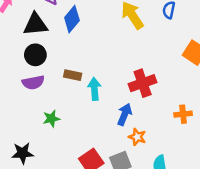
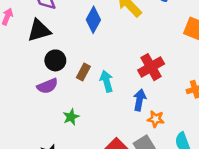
blue diamond: (72, 19) -> (93, 20), moved
black circle: (35, 55) -> (55, 60), moved
brown rectangle: (73, 75) -> (83, 72), turned -63

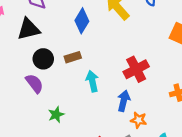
brown rectangle: (83, 72) -> (73, 57), moved, turned 42
purple semicircle: (47, 86) -> (34, 83), turned -108

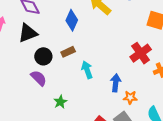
red cross: (136, 69) -> (141, 53), moved

